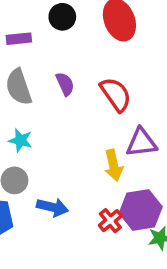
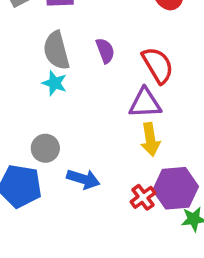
cyan star: (20, 140) -> (54, 83), moved
purple triangle: (141, 143) -> (145, 103), moved

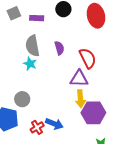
blue arrow: (83, 179) -> (54, 124), moved
purple hexagon: (176, 188) -> (93, 113), moved
red cross: (143, 197) -> (37, 127), moved

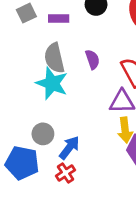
cyan star: (30, 64) -> (52, 83), size x1.6
blue arrow: (54, 124) -> (69, 148), moved, turned -72

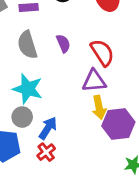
cyan star: (52, 83) -> (28, 89), moved

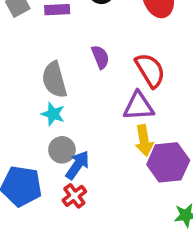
gray semicircle: (27, 45) -> (54, 80), moved
cyan star: (28, 89) -> (53, 114), size x0.6
gray circle: (22, 117) -> (62, 150), moved

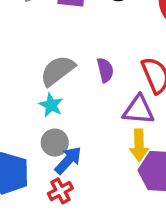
purple semicircle: (100, 57) -> (105, 70), moved
gray semicircle: (54, 80) -> (58, 71), turned 60

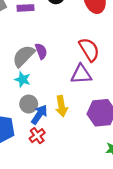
purple semicircle: (105, 70) -> (41, 51), moved
yellow arrow: (139, 145) -> (62, 106), moved

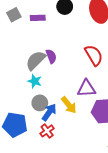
purple triangle: (81, 74) -> (86, 88), moved
yellow arrow: (62, 106) -> (69, 105), turned -30

